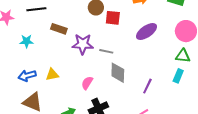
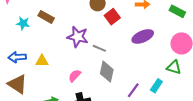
red square: (113, 18) -> (112, 17), turned 35
brown rectangle: (59, 29) -> (46, 17), moved
cyan rectangle: (178, 76) -> (156, 86), moved

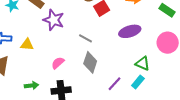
purple star: (78, 37) -> (54, 20), moved
green triangle: (174, 67) -> (143, 63), moved

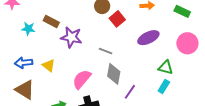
yellow triangle: (27, 45) -> (49, 66), turned 40
pink semicircle: (58, 63) -> (82, 79), size x1.5
purple line: (115, 84) -> (130, 92), moved

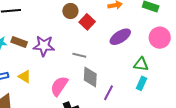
brown rectangle: (51, 21) -> (19, 42), moved

